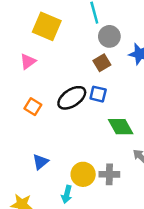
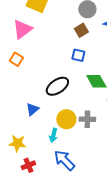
pink triangle: (28, 61) -> (22, 29), size x1.5
black ellipse: (72, 98) -> (57, 86), moved
orange square: (33, 107) -> (16, 59), moved

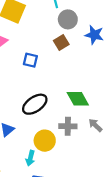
blue square: (78, 55) -> (30, 60), moved
gray cross: (87, 119) -> (68, 126), moved

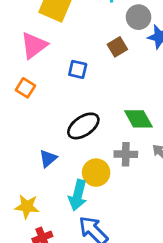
gray circle: (68, 19) -> (138, 17), moved
cyan arrow: (30, 158) -> (78, 195), size x1.5

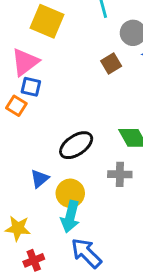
blue square: (78, 69) -> (31, 87), moved
yellow circle: (96, 173) -> (70, 193), moved

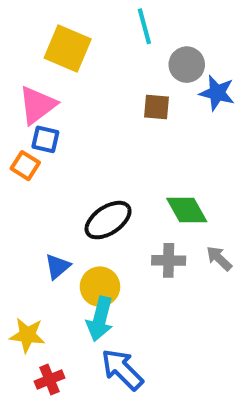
brown square: (111, 63) -> (156, 107), turned 36

